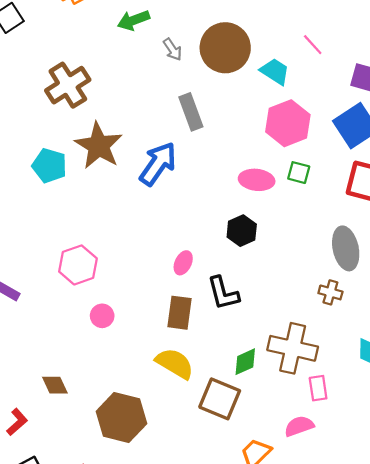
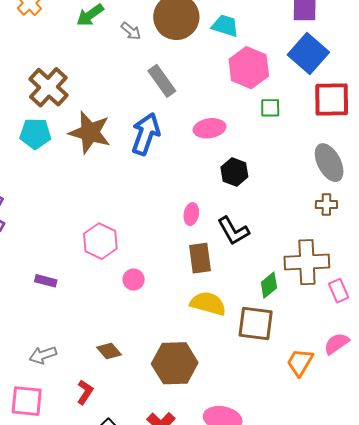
cyan pentagon: (49, 166) -> (35, 134), moved
pink ellipse: (257, 180) -> (210, 128), moved
pink semicircle: (299, 426) -> (337, 344), moved

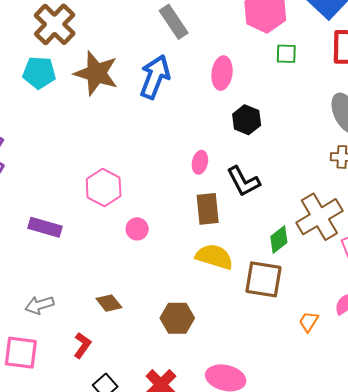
pink ellipse: (210, 128) -> (222, 73), turned -76
brown cross: (307, 262) -> (319, 217), turned -30
purple rectangle: (46, 281) -> (45, 227), size x1.4
orange trapezoid: (300, 362) -> (309, 322), size x0.7
brown hexagon: (175, 363) -> (177, 318), size x0.7

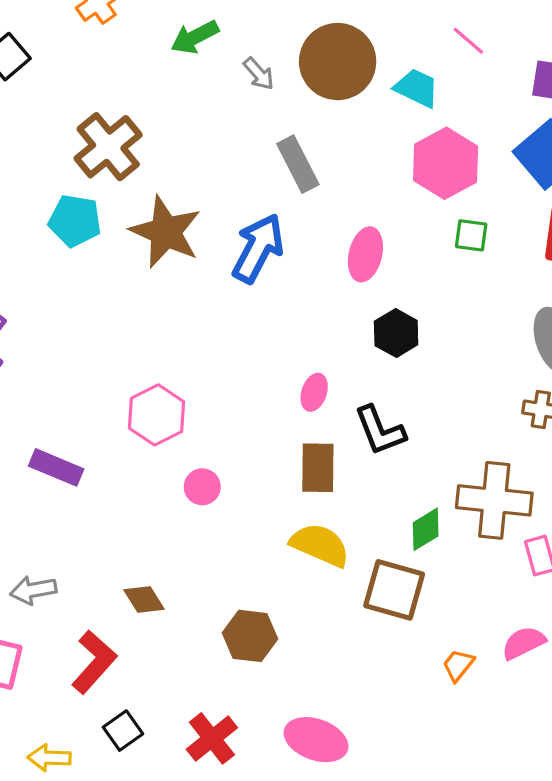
brown cross: (319, 217) -> (494, 500), turned 30
red L-shape: (82, 345) -> (94, 662), size x1.5

